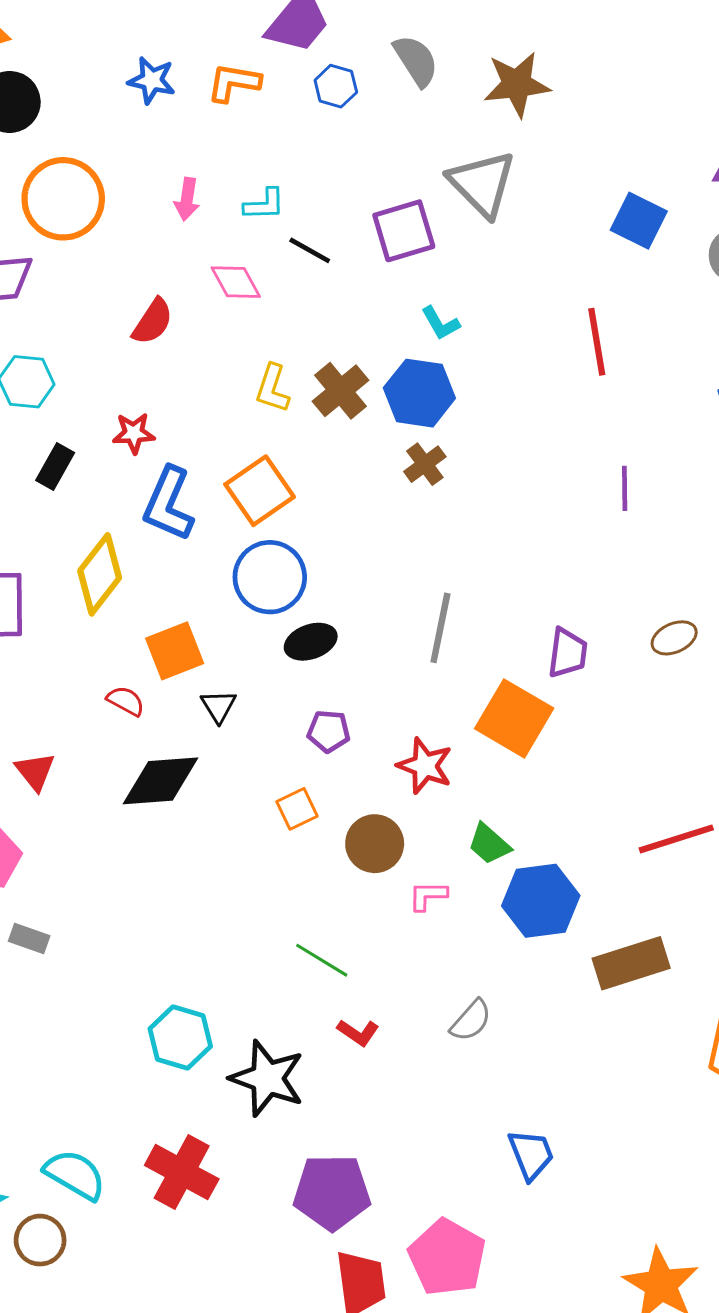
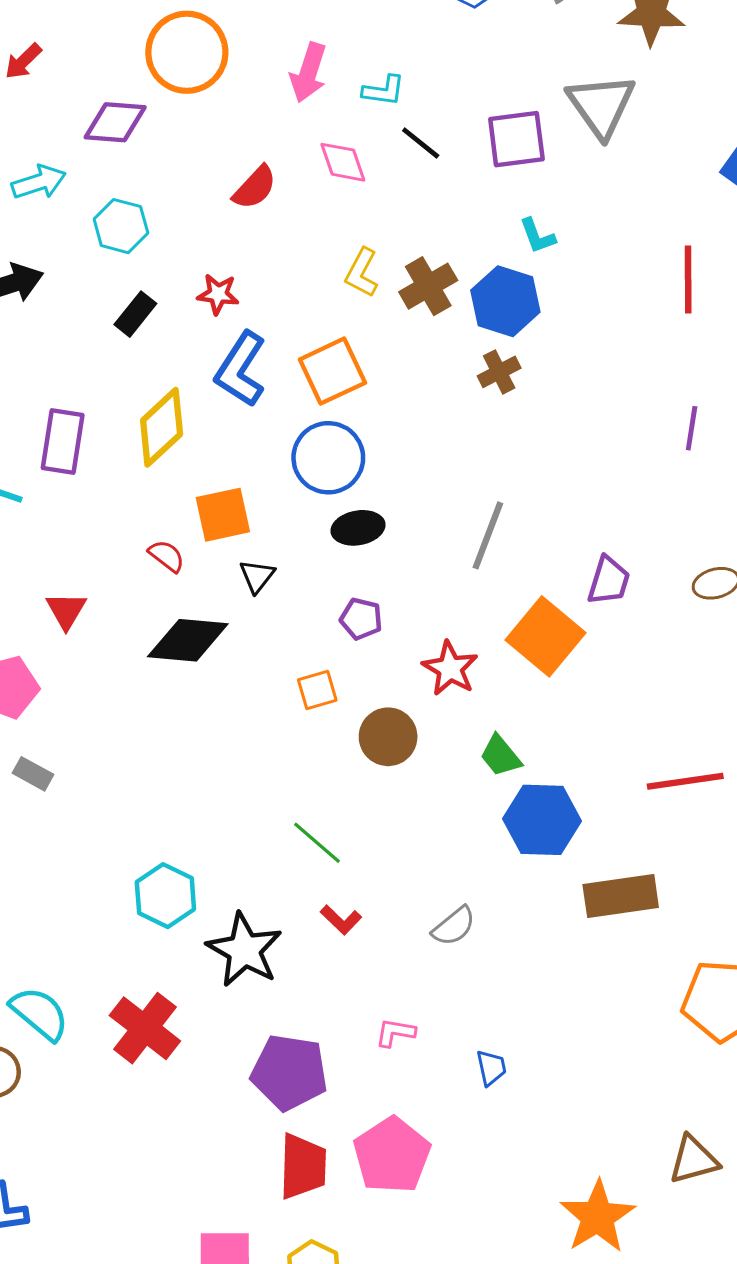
pink arrow: (187, 199) -> (308, 73), size x1.4
pink L-shape: (428, 896) -> (395, 1033), moved
blue trapezoid: (531, 1154) -> (491, 1068), size x0.7

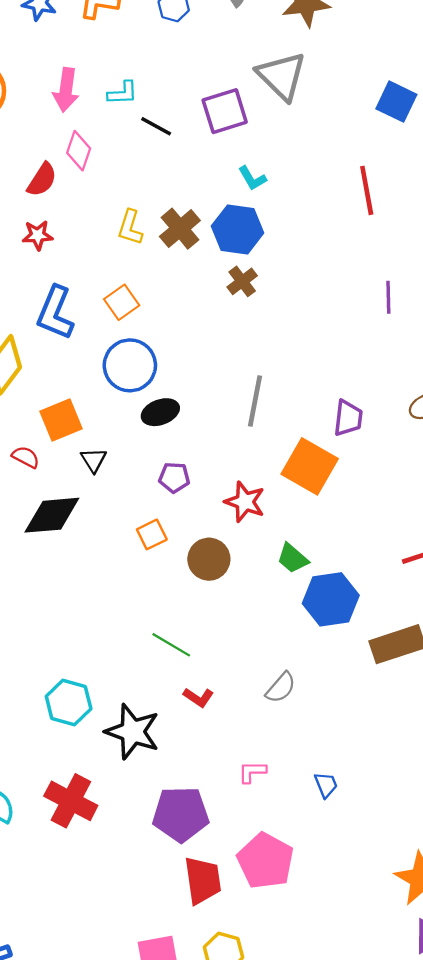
pink diamond: (343, 162) -> (79, 151), moved, turned 48
red star: (218, 294) -> (38, 235), moved
orange square: (332, 371) -> (122, 302), size x0.7

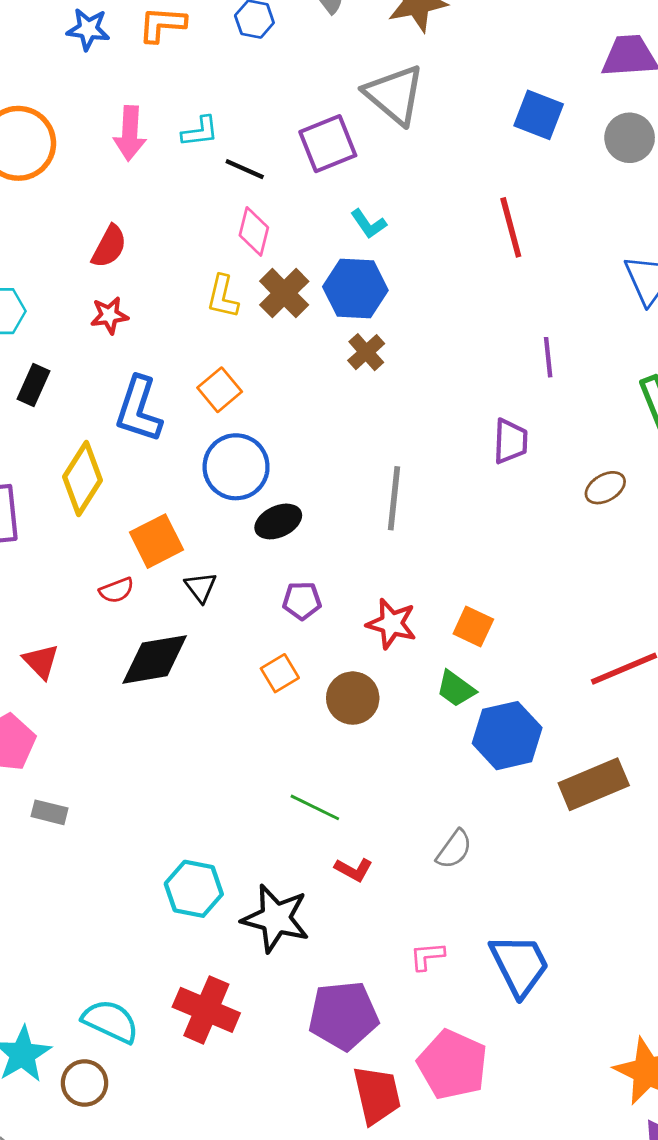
pink diamond: (79, 151) -> (254, 231), moved
purple trapezoid: (348, 418) -> (510, 441), moved
red semicircle: (26, 457) -> (117, 590), turned 136
orange square: (310, 466) -> (473, 627), moved, size x0.6
blue trapezoid: (326, 785) -> (520, 965), size x2.0

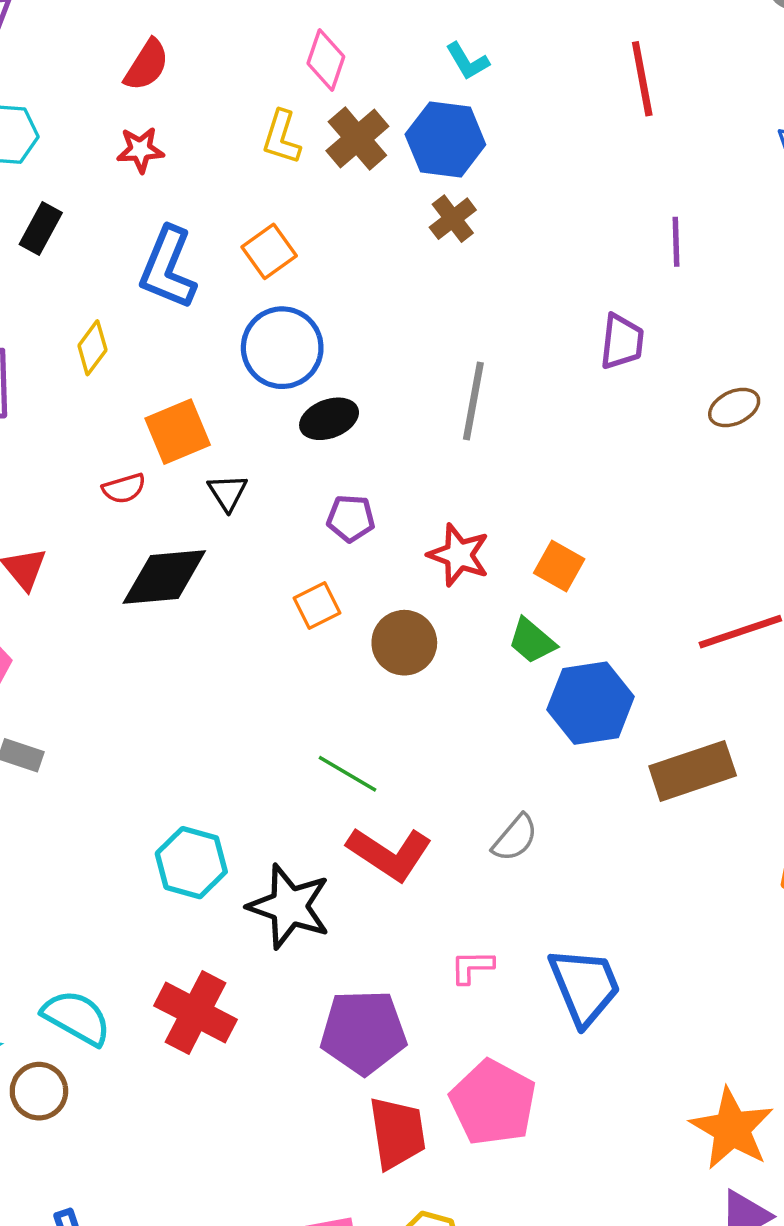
yellow diamond: (83, 478) -> (92, 348), size x0.6
red L-shape: (354, 870) -> (389, 854), size x1.8

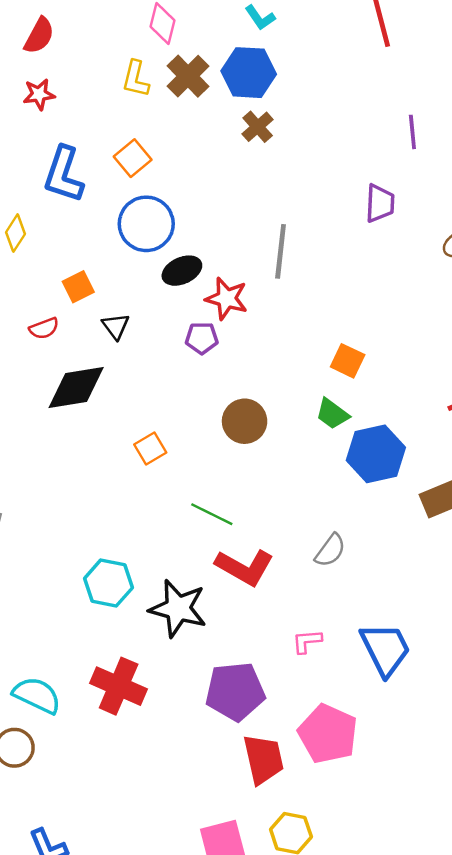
orange square: (178, 432) -> (78, 287), size x0.7
red star: (459, 555) -> (227, 299), moved
orange square: (317, 605) -> (150, 448), moved

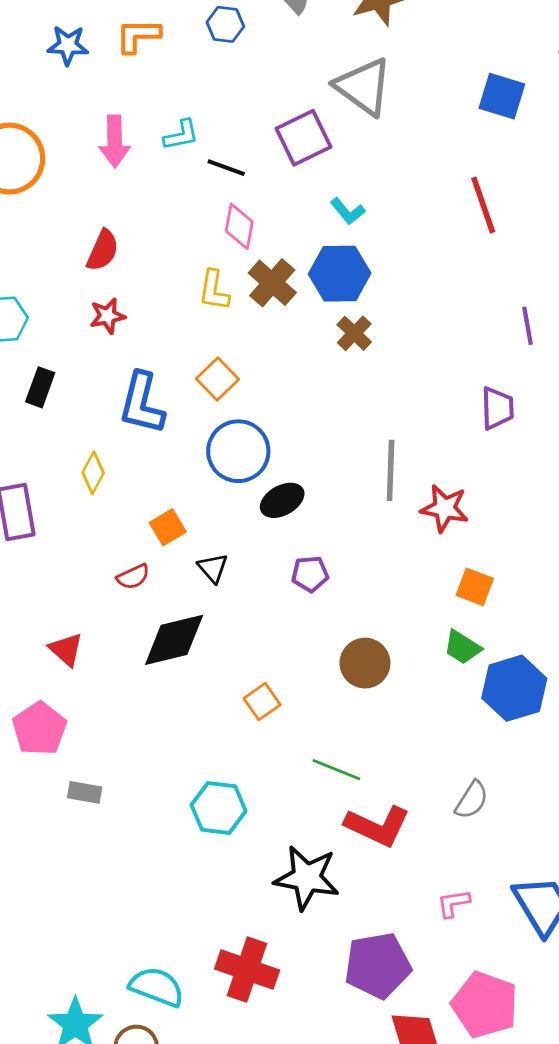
red star: (227, 299) -> (445, 508), moved
cyan hexagon: (108, 583) -> (219, 808), moved

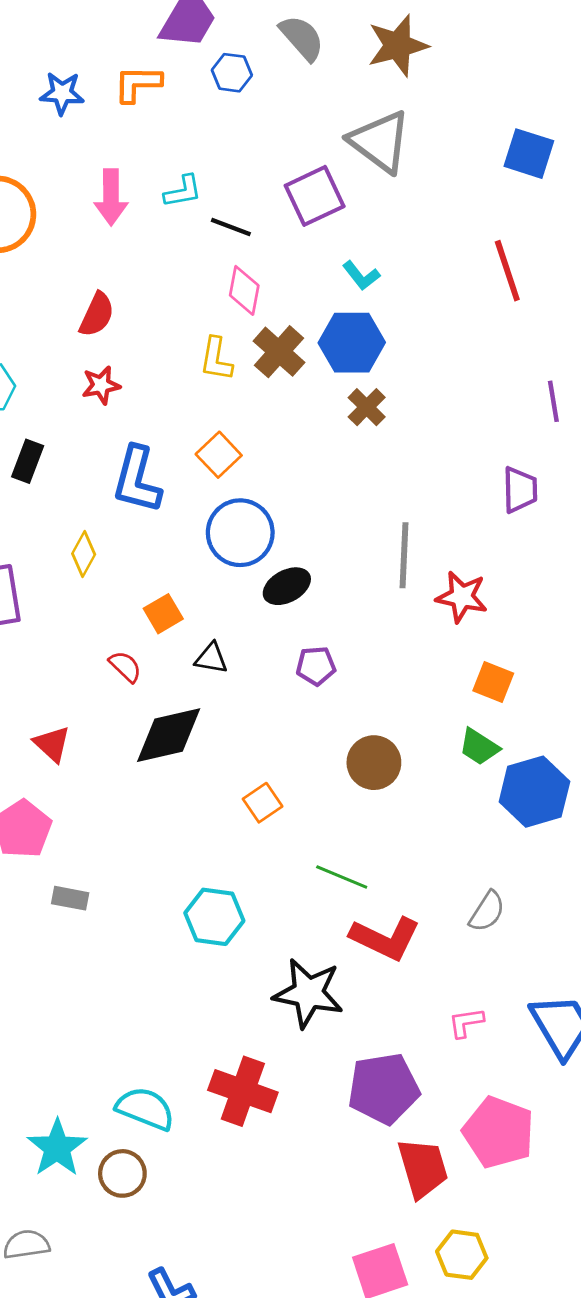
black triangle: (213, 568) -> (211, 658), turned -40
red semicircle: (133, 577) -> (125, 666), turned -112

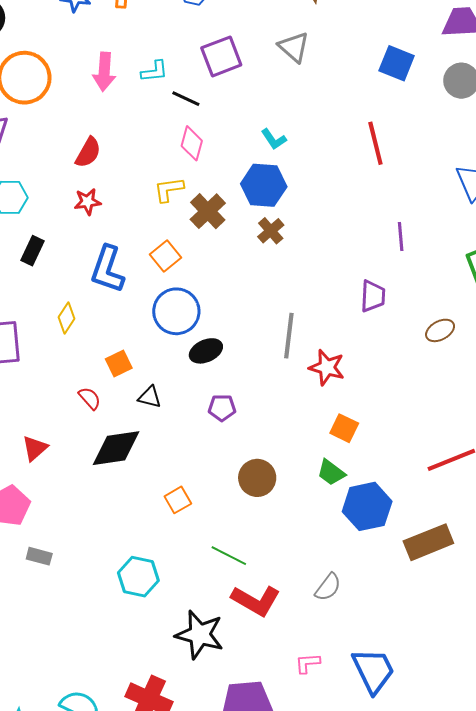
gray triangle: (380, 142) -> (294, 47), size x0.7
purple square: (315, 196) -> (221, 56), moved
brown cross: (279, 352) -> (208, 211), moved
yellow L-shape: (216, 359) -> (169, 190), turned 68
red triangle: (52, 744) -> (35, 448), turned 32

